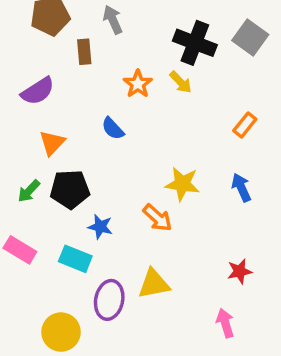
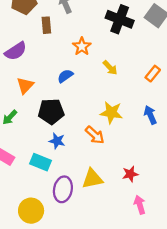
yellow arrow: (181, 82) -> (110, 68), moved
blue semicircle: (113, 129) -> (65, 76), turned 98
black pentagon: (70, 189) -> (51, 111), moved
red star: (239, 271) -> (130, 174), moved

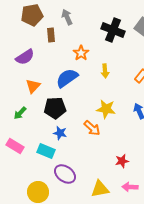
yellow arrow: (110, 68) -> (105, 71), turned 40
blue semicircle: (65, 76) -> (67, 78), size x1.6
yellow triangle: (92, 179) -> (100, 189), moved
purple ellipse: (63, 189) -> (65, 174), turned -65
pink arrow: (140, 205) -> (130, 187), turned -70

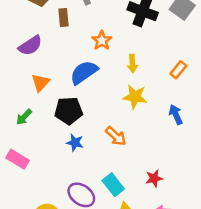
yellow star: (106, 109) -> (135, 97), moved
cyan rectangle: (46, 151) -> (113, 185), moved, turned 30

